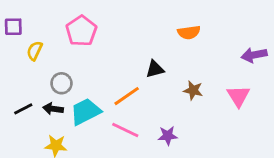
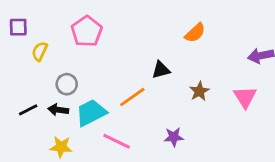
orange semicircle: (189, 32) -> (195, 33), turned -35
brown star: (193, 90) -> (199, 91), turned 30
pink line: (125, 130) -> (117, 141), moved

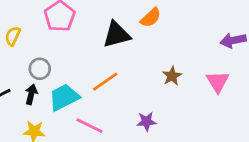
orange semicircle: (195, 33) -> (151, 18), moved
black triangle: (161, 70) -> (117, 35), moved, size x1.5
black arrow: (58, 110) -> (31, 94), turned 96

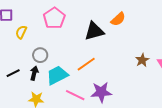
brown star: (172, 76) -> (142, 60), moved
purple star: (146, 121) -> (101, 92), moved, size x1.5

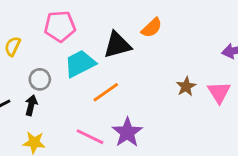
pink pentagon: (54, 18) -> (60, 26), turned 30
cyan trapezoid: (57, 75) -> (80, 64), moved
purple star: (101, 92) -> (127, 132), turned -30

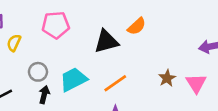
cyan trapezoid: (80, 64) -> (73, 79), moved
orange line: (106, 92) -> (115, 83), moved
black arrow: (31, 105) -> (44, 95), moved

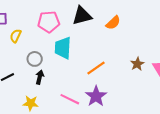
black triangle: (106, 41) -> (82, 16), moved
cyan trapezoid: (73, 79) -> (63, 48), moved, turned -60

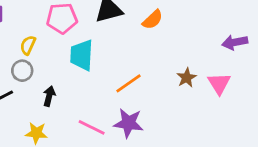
yellow semicircle: (16, 36) -> (28, 45), moved
gray circle: (35, 59) -> (22, 71), moved
purple star: (96, 96) -> (128, 123), turned -30

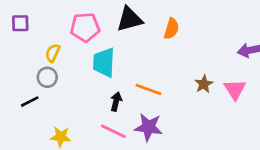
orange semicircle: (153, 20) -> (171, 29), turned -30
orange line: (128, 83) -> (148, 89), turned 55
black arrow: (49, 96) -> (116, 102), moved

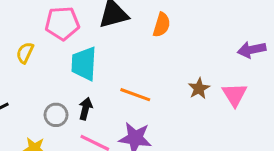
gray circle: (47, 77) -> (56, 115), moved
black arrow: (116, 102) -> (86, 109), moved

